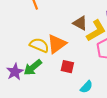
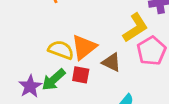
brown triangle: (80, 23) -> (111, 62), moved
red square: (67, 67) -> (81, 75), moved

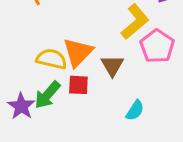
brown triangle: (111, 62) -> (112, 66), turned 42

